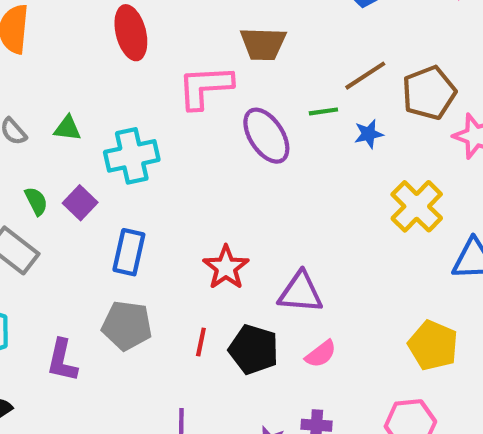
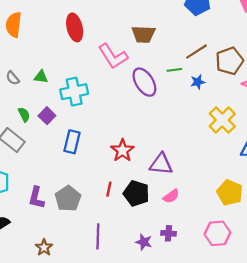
pink L-shape: (205, 87) -> (113, 56), turned -120
gray pentagon: (127, 325) -> (68, 199), moved, turned 30

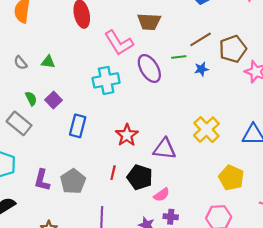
cyan cross: (74, 92) -> (106, 80), moved
yellow cross: (222, 120) -> (206, 130), moved
pink semicircle: (171, 196) -> (162, 195), moved

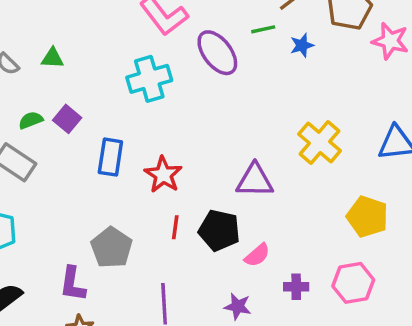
green semicircle: (31, 99) -> (31, 120), turned -80
red star: (127, 135) -> (163, 175), moved
purple L-shape: (42, 180) -> (73, 284), moved
purple cross: (171, 217) -> (296, 287), moved

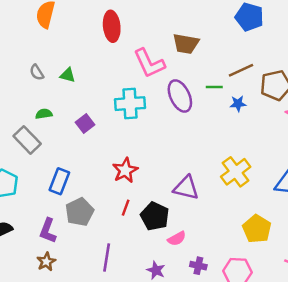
purple square: (67, 119) -> (85, 124), moved
blue rectangle: (110, 157) -> (59, 181), moved

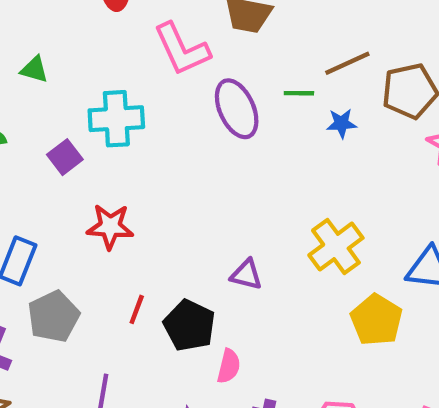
cyan cross: (130, 104) -> (116, 119), moved
red star: (125, 170) -> (110, 227), moved, turned 30
purple triangle: (186, 188) -> (246, 275), size x0.7
yellow pentagon: (257, 229) -> (376, 320), moved
pink semicircle: (177, 239) -> (229, 366), turned -48

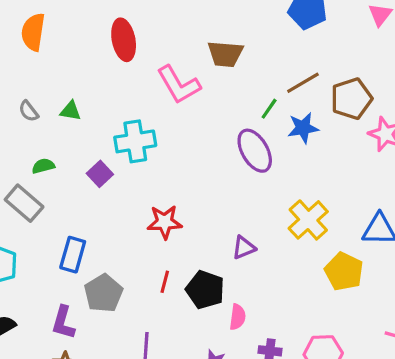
green line: (299, 93) -> (269, 109), turned -50
purple ellipse: (237, 109) -> (255, 151), moved
blue star: (341, 123) -> (303, 128), size x1.4
red star: (110, 227) -> (165, 222), moved
purple triangle: (246, 275) -> (244, 248), turned -30

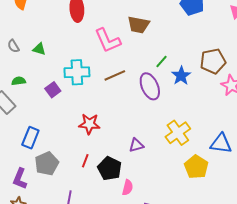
brown line: (303, 83) -> (115, 75), moved
blue star: (303, 128) -> (181, 76), turned -30

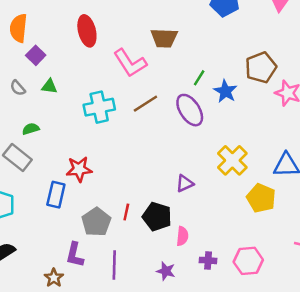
purple square: (53, 90) -> (36, 55), moved
red star: (89, 124) -> (79, 169), moved
gray pentagon: (47, 164) -> (96, 222), moved
purple L-shape: (20, 179) -> (75, 255), moved

